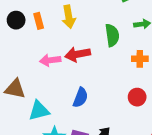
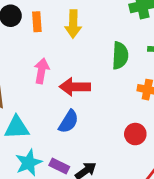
red arrow: (78, 54) -> (75, 87), moved
pink arrow: (50, 60) -> (42, 71), turned 96

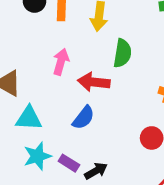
green semicircle: (120, 56) -> (122, 53), moved

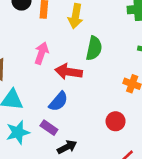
purple rectangle: (69, 163) -> (49, 128), moved

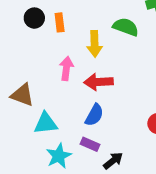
yellow arrow: (76, 16) -> (95, 44), moved
green semicircle: (94, 48) -> (126, 27), moved, turned -70

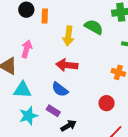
pink arrow: (66, 68) -> (27, 49), moved
blue semicircle: (94, 115) -> (60, 89), turned 90

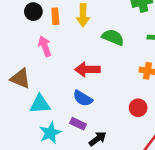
green semicircle: (94, 27) -> (113, 37), moved
yellow arrow: (68, 36) -> (83, 15), moved
pink arrow: (27, 49) -> (45, 46), moved, turned -30

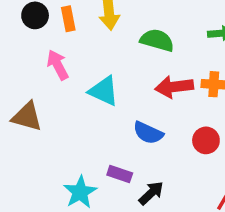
red arrow: (87, 69) -> (174, 87), moved
blue semicircle: (83, 98) -> (148, 133), moved
cyan triangle: (40, 104) -> (104, 91), moved, turned 35

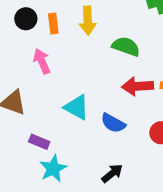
cyan triangle: (104, 91) -> (77, 107), moved
purple rectangle: (120, 174) -> (39, 142), moved

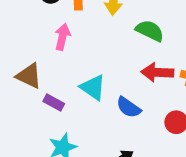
pink arrow: (42, 61) -> (62, 37), turned 30
purple rectangle: (39, 142) -> (54, 103), moved

